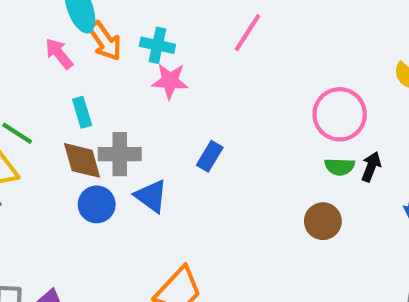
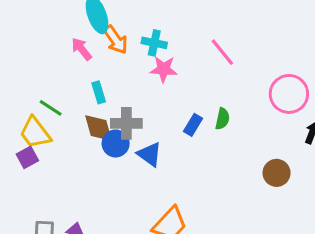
pink line: (247, 33) -> (222, 52), moved, turned -72
green semicircle: (340, 167) -> (222, 119), moved, turned -80
blue circle: (97, 204) -> (116, 143), moved

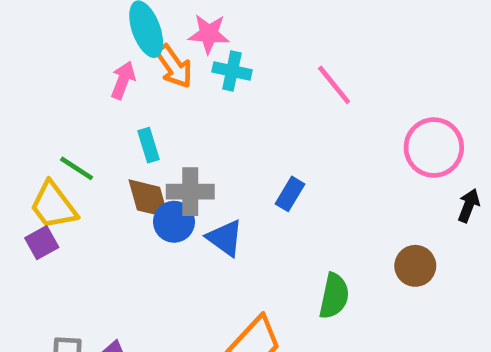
pink arrow: (82, 49) -> (123, 80), turned 60
pink star: (164, 69) -> (209, 34), moved
green semicircle: (222, 119) -> (334, 296), moved, size x1.4

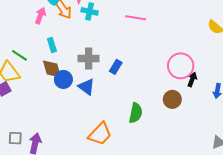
pink line: (334, 85) -> (136, 18), turned -42
pink circle: (434, 148) -> (181, 66), moved
gray cross: (190, 192) -> (89, 59), moved
black arrow: (469, 206) -> (192, 79), moved

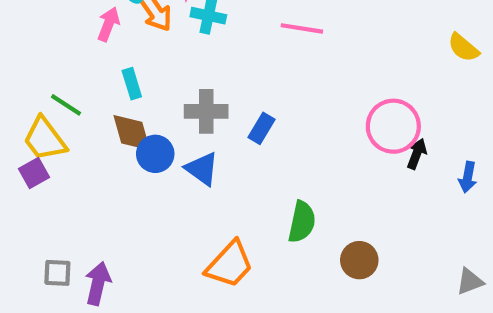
brown circle: (172, 99) -> (359, 260), moved

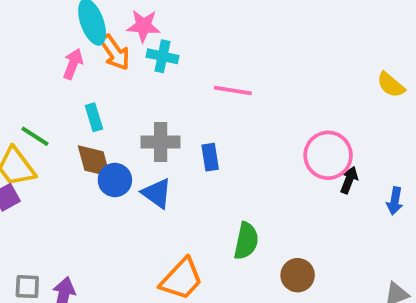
pink line: (302, 28) -> (233, 91), moved
blue rectangle: (262, 128) -> (210, 157), turned -40

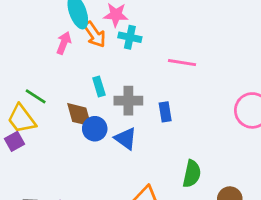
cyan rectangle: (94, 117) -> (99, 87), moved

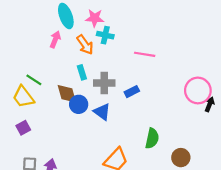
orange arrow: (95, 34) -> (85, 45), moved
blue rectangle: (165, 112) -> (132, 92), turned 72
purple square: (14, 141) -> (23, 128), moved

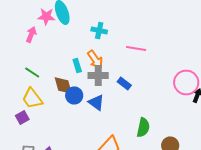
pink star: (95, 18) -> (46, 16), moved
pink arrow: (55, 39) -> (31, 34), moved
orange arrow: (85, 45) -> (95, 60), moved
blue rectangle: (132, 92) -> (124, 84), turned 64
yellow trapezoid: (23, 97) -> (32, 98), moved

